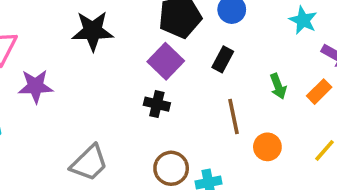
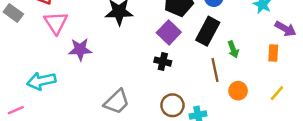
black rectangle: (223, 59) -> (208, 31), size x1.6
green arrow: (278, 86) -> (233, 49), moved
orange rectangle: (319, 92) -> (273, 53), turned -42

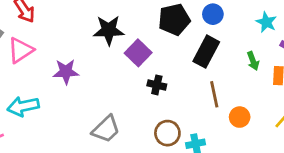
pink triangle: (56, 23) -> (20, 50), moved, turned 30
purple square: (169, 32) -> (138, 53), moved
green arrow: (233, 49) -> (253, 61), moved

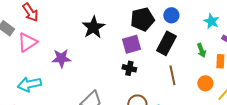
black star: (109, 30) -> (93, 27), turned -30
purple square: (138, 53) -> (131, 44), moved, turned 30
orange circle: (240, 117) -> (205, 83), moved

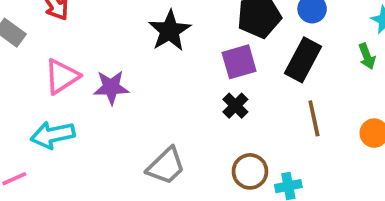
pink triangle: (27, 42) -> (62, 76), moved
green arrow: (201, 50) -> (367, 56), moved
black cross: (129, 68) -> (235, 106), turned 32

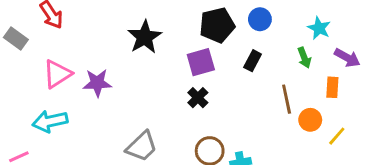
black rectangle: (303, 60) -> (253, 61), size x0.6
brown line: (314, 118) -> (287, 99), moved

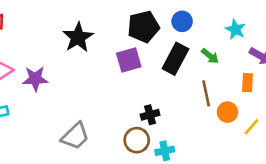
green arrow: (304, 58) -> (210, 56), moved, turned -30
black rectangle: (253, 61) -> (175, 59), size x1.6
black cross: (198, 98) -> (150, 115), moved, turned 30

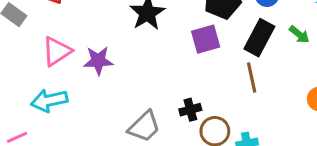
brown line: (206, 93) -> (252, 77), moved
black cross: (150, 115) -> (190, 110), moved

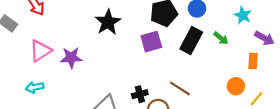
brown line: (252, 77) -> (180, 88), moved, turned -45
cyan arrow: (49, 100) -> (35, 87), size x0.7

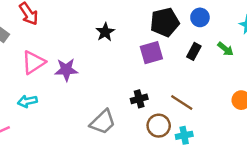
black star: (108, 22) -> (105, 32), size x0.7
black rectangle: (191, 40) -> (194, 51), size x0.6
black cross: (140, 94) -> (139, 99), moved

